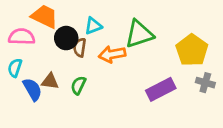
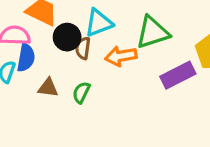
cyan triangle: (93, 26) -> (99, 23), size x1.4
blue semicircle: (32, 89) -> (26, 58), moved, turned 40
purple rectangle: (161, 89) -> (178, 75), moved

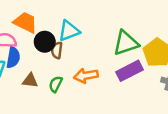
green triangle: (153, 32) -> (126, 43), moved
orange arrow: (121, 56) -> (86, 76), moved

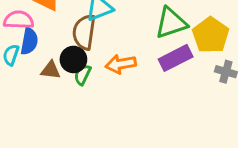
black circle: (45, 42) -> (73, 59), moved
brown semicircle: (57, 50) -> (84, 32), size x1.6

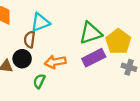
brown semicircle: (84, 32) -> (30, 39), size x0.7
green semicircle: (83, 75) -> (39, 81), moved

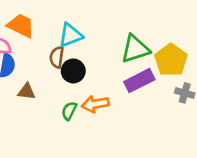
black circle: (22, 59) -> (73, 71), moved
orange arrow: (55, 62) -> (95, 104), moved

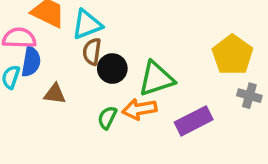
cyan triangle: (70, 35) -> (87, 24), moved
green triangle: (135, 49) -> (156, 79), moved
purple rectangle: (139, 81) -> (194, 121), moved

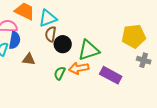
yellow pentagon: (232, 55) -> (134, 36), turned 30
purple rectangle: (194, 121) -> (111, 75), turned 55

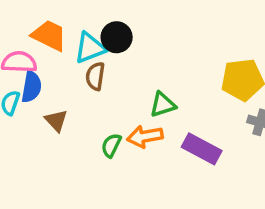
black circle: (63, 44) -> (117, 37), moved
green triangle: (89, 50) -> (163, 105), size x0.7
brown triangle: (29, 59) -> (56, 121), turned 40

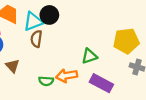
green triangle: (163, 105) -> (89, 56), moved
green semicircle: (111, 145) -> (46, 81), turned -112

